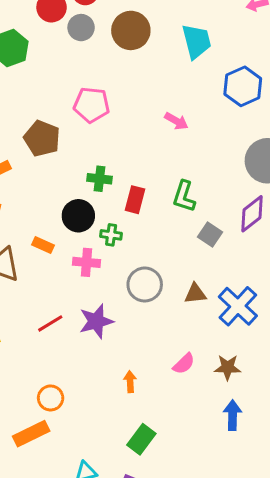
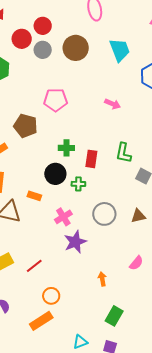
pink cross: (86, 262) -> (63, 217), moved, turned -30
red line: (50, 323) -> (34, 266), moved

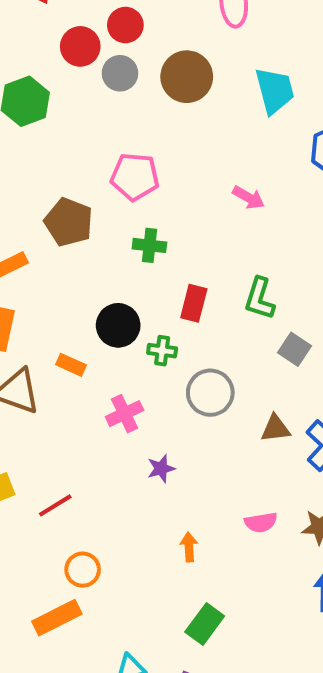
green cross: (66, 148) -> (149, 245), moved
gray circle: (104, 214) -> (210, 393), moved
purple star: (75, 242) -> (161, 469), moved, size x0.6
pink semicircle: (136, 263) -> (261, 522), turned 35

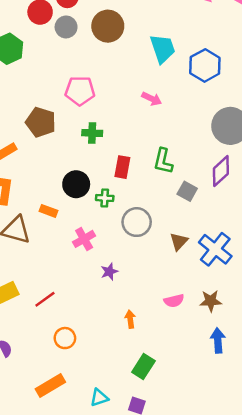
cyan trapezoid: (275, 91) -> (163, 49), moved
brown triangle: (275, 428) -> (179, 241), turned -36
orange rectangle: (57, 618) -> (50, 386), moved

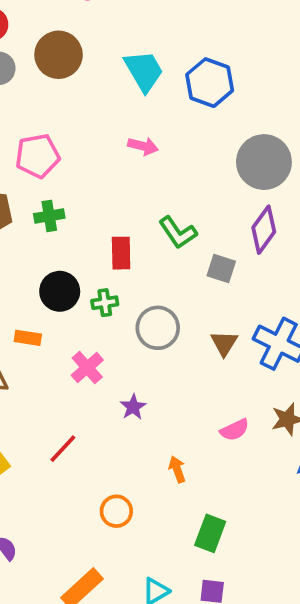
green cross: (92, 133) -> (49, 216), moved
green L-shape: (163, 161) -> (178, 232), turned -36
red line: (45, 299) -> (63, 449), moved
orange circle: (65, 338) -> (116, 511), moved

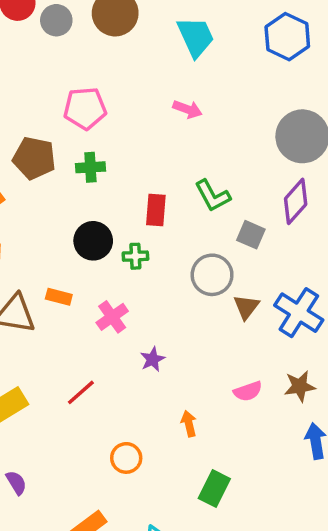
blue hexagon: (210, 83) -> (287, 37), moved
gray circle: (158, 328) -> (212, 275), moved
orange rectangle: (28, 338) -> (59, 297), moved

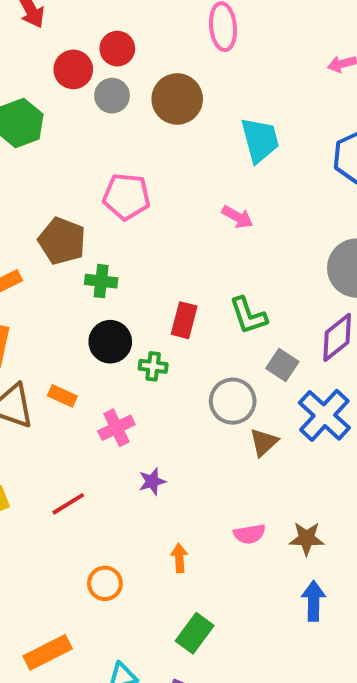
green cross: (90, 167) -> (101, 281), moved
blue cross: (299, 313) -> (324, 415), moved

